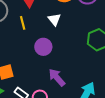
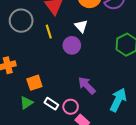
purple circle: (43, 47) -> (72, 45), moved

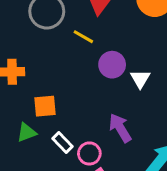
white triangle: (81, 26) -> (140, 79), moved
yellow line: (49, 32) -> (83, 37), turned -56

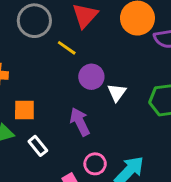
purple arrow: (120, 128) -> (80, 122), moved
pink circle: (89, 153) -> (95, 164), moved

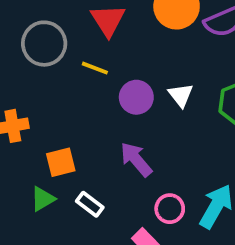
white triangle: (117, 93) -> (181, 95), moved

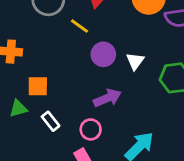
purple arrow: (136, 159) -> (107, 98), moved, turned 92
pink circle: (170, 209) -> (91, 129), moved

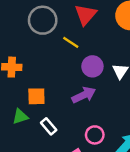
purple arrow: (107, 98) -> (84, 95), moved
pink circle: (91, 129) -> (95, 135), moved

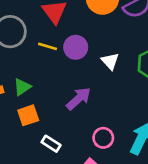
purple circle: (92, 66) -> (76, 47), moved
green triangle: (20, 117) -> (22, 87), moved

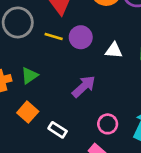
white triangle: (110, 61) -> (114, 50), turned -42
orange square: (28, 115) -> (28, 112), moved, turned -30

